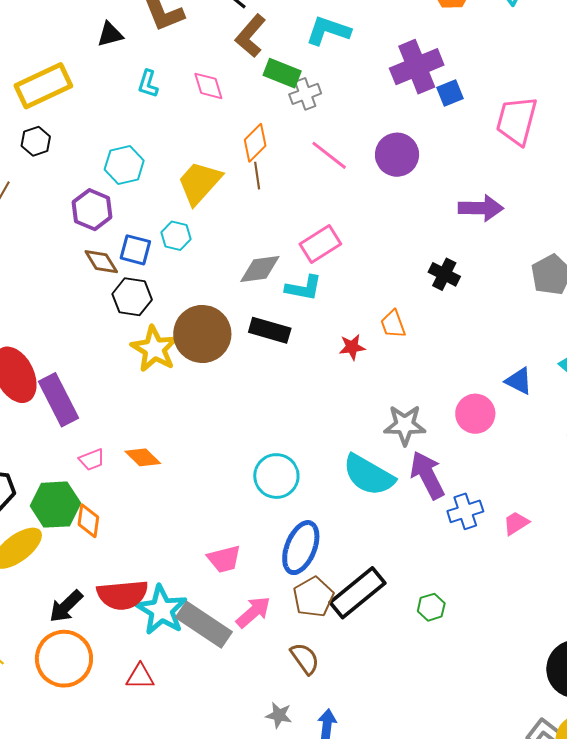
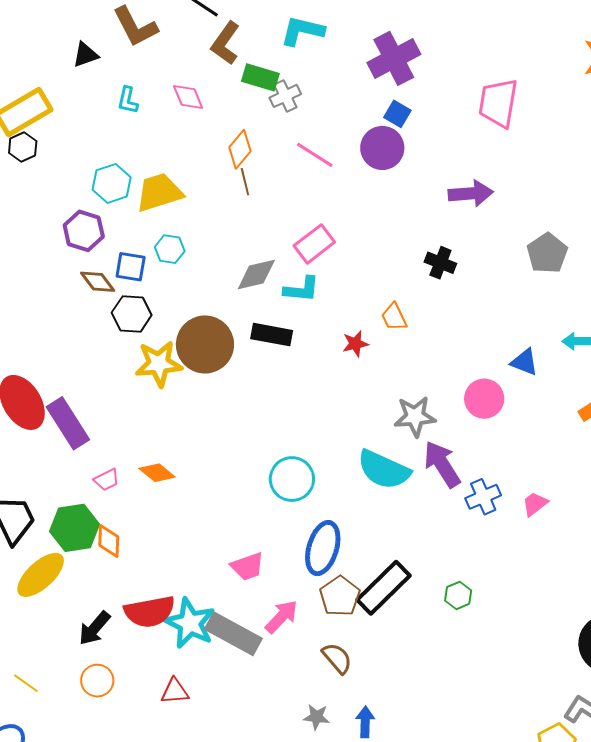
blue square: (450, 93) -> (397, 114), moved, turned -32
black hexagon: (36, 141) -> (23, 147), moved
yellow trapezoid: (199, 183) -> (159, 192), moved, turned 36
yellow star: (154, 349) -> (159, 364), turned -30
orange circle: (64, 659) -> (97, 681), size x0.6

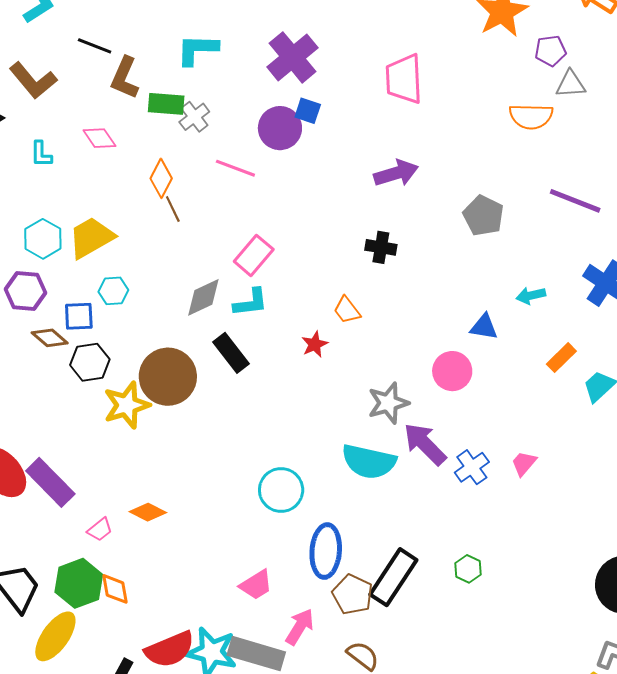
purple circle: (382, 148) -> (280, 128), moved
black rectangle: (272, 335) -> (231, 353), turned 54

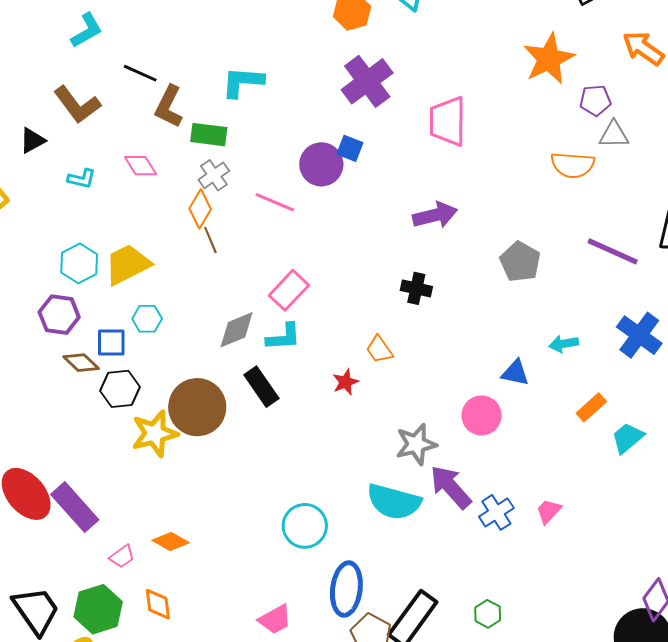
purple cross: (293, 57) -> (367, 81), moved
gray cross: (194, 117) -> (214, 175), moved
cyan L-shape: (41, 154) -> (82, 179), turned -80
orange diamond: (115, 589) -> (158, 604), moved

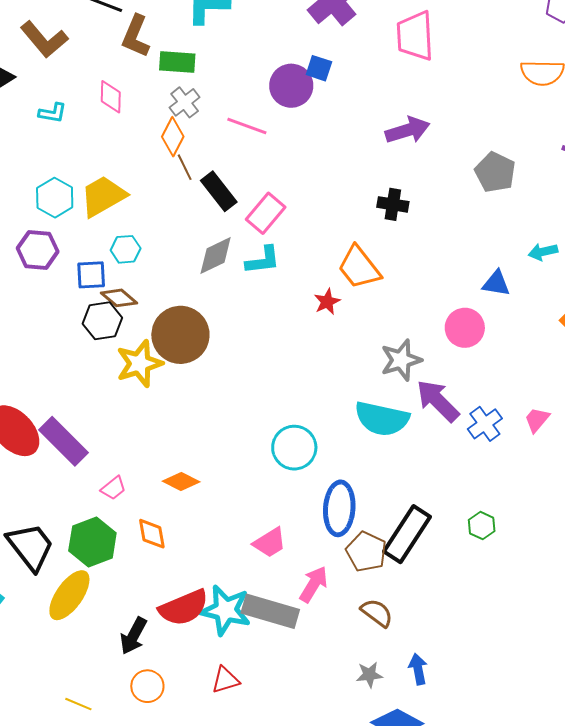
pink diamond: (141, 166) -> (111, 97), turned 36
orange trapezoid: (379, 349) -> (359, 267), size x1.6
brown diamond: (81, 363) -> (119, 298), moved
black rectangle: (261, 387) -> (219, 191), moved
orange diamond: (171, 542) -> (181, 481), moved

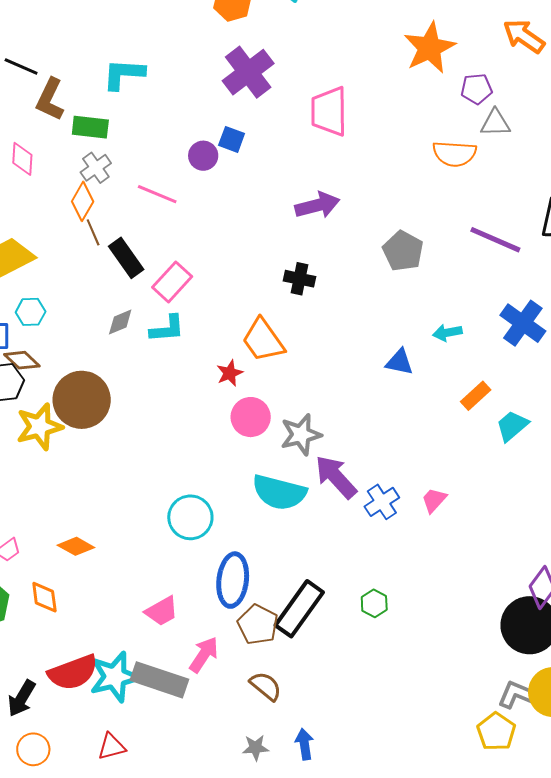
purple circle: (291, 86) -> (203, 156), size x0.7
gray diamond: (216, 255) -> (120, 322), size x0.7
pink circle: (465, 328) -> (251, 417), moved
cyan star: (226, 610) -> (115, 677), turned -30

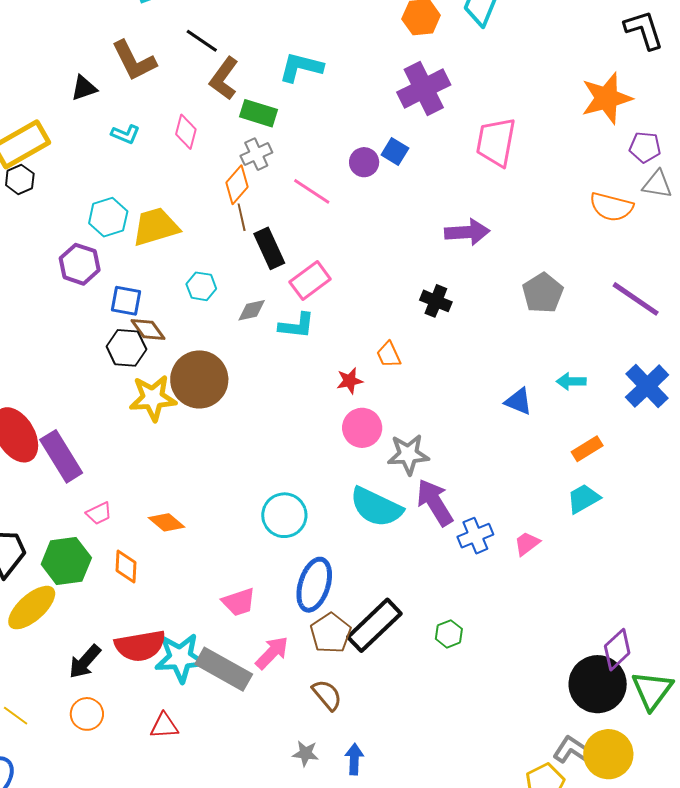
cyan hexagon: (31, 312) -> (201, 286), moved
orange trapezoid: (263, 340) -> (389, 355), size x0.6
cyan trapezoid: (512, 426) -> (583, 499), moved

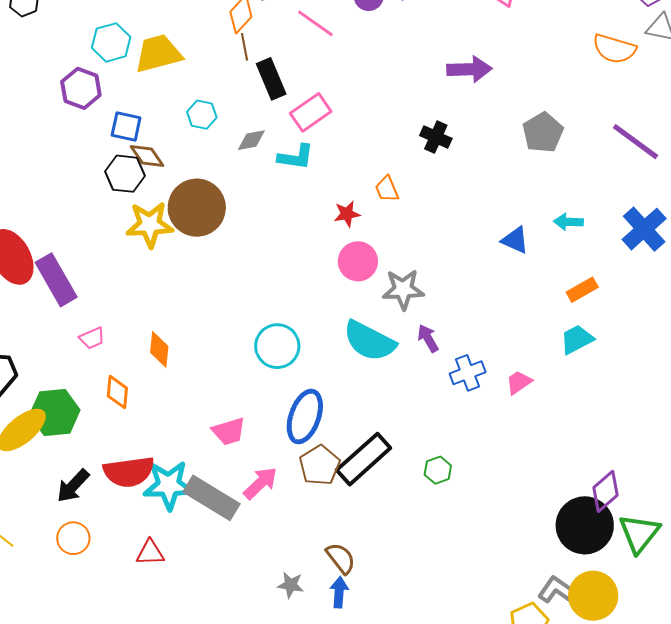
purple arrow: (435, 502) -> (428, 338), size x0.6
orange diamond: (166, 522) -> (159, 349), turned 54
green hexagon: (66, 561) -> (55, 412), moved
brown semicircle: (327, 695) -> (341, 558), moved

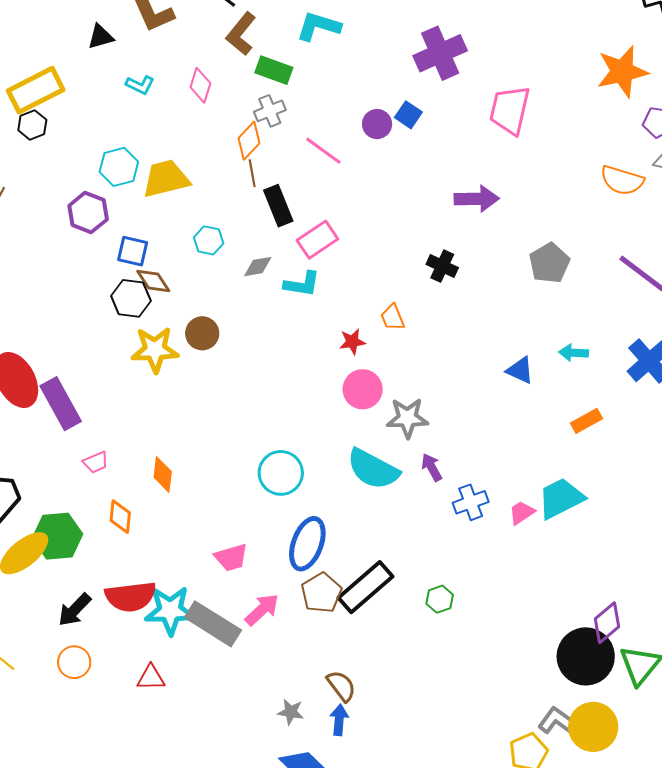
brown circle: (197, 208) -> (202, 333), size x0.6
cyan trapezoid: (577, 339) -> (561, 498), moved, size x1.4

